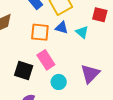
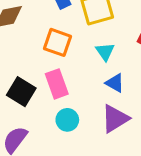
blue triangle: (62, 28) -> (115, 83), moved
cyan triangle: (82, 32) -> (105, 52), moved

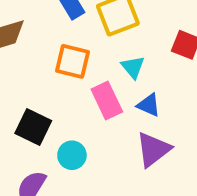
pink rectangle: (57, 84) -> (107, 100), moved
cyan circle: (67, 120) -> (72, 155), moved

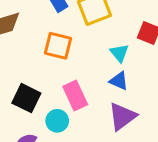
cyan triangle: (133, 67) -> (119, 53), moved
pink rectangle: (107, 100) -> (75, 96), moved

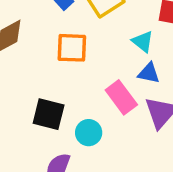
pink rectangle: (75, 96) -> (121, 97), moved

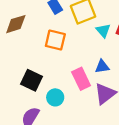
cyan triangle: (143, 42) -> (103, 31), moved
blue triangle: (149, 73) -> (102, 67), turned -32

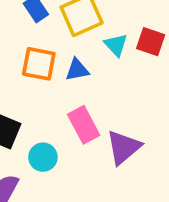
blue triangle: (102, 67) -> (77, 70), moved

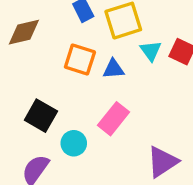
pink rectangle: (84, 125) -> (113, 119), turned 60
purple triangle: (124, 147) -> (162, 162), moved

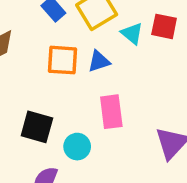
pink rectangle: (113, 119) -> (111, 112), turned -32

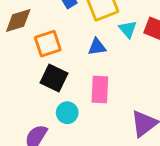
orange square: (62, 60) -> (48, 44), moved, turned -32
black square: (37, 127) -> (54, 78), moved

